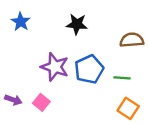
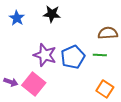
black star: (77, 24) -> (52, 14), moved
green line: (122, 78) -> (100, 55), moved
pink square: (41, 102) -> (34, 84), size x1.6

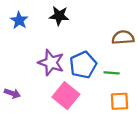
green line: (100, 55) -> (112, 73), moved
pink square: (34, 84) -> (66, 96), moved
orange square: (105, 89) -> (120, 101), turned -36

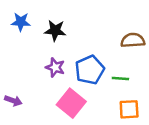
black star: (59, 16) -> (55, 30), moved
blue star: (19, 20) -> (21, 22), turned -30
purple star: (51, 63) -> (55, 67), size x0.7

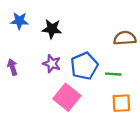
purple arrow: (13, 101) -> (12, 67), moved, turned -126

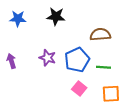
black star: (52, 29) -> (56, 16), moved
brown semicircle: (125, 38) -> (100, 34), moved
pink square: (67, 97) -> (79, 88), moved, size x0.6

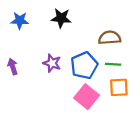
green line: (103, 67) -> (113, 64), moved
pink square: (79, 88) -> (87, 97), size x1.5
orange square: (111, 94) -> (119, 87), moved

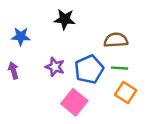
blue star: (20, 20) -> (21, 36), moved
orange square: (119, 87) -> (126, 92), turned 36
pink square: (87, 97) -> (74, 102), moved

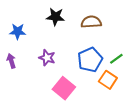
brown semicircle: (116, 40) -> (91, 22), moved
green line: (120, 68) -> (116, 59), moved, turned -40
blue pentagon: (89, 69) -> (90, 60), moved

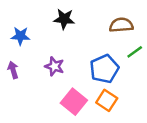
brown semicircle: (91, 22) -> (121, 25), moved
green line: (116, 59) -> (135, 52), moved
orange square: (108, 80) -> (107, 100), moved

